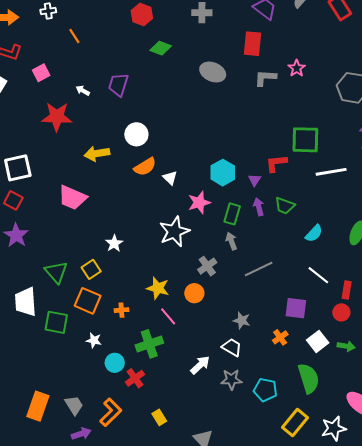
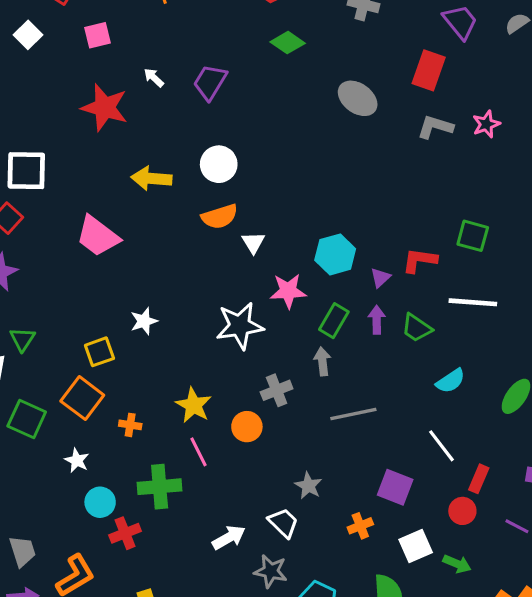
green square: (305, 140) -> (473, 236), size x0.7
white line: (331, 172) -> (473, 302), moved
green triangle: (56, 272) -> (22, 339), moved, size x0.7

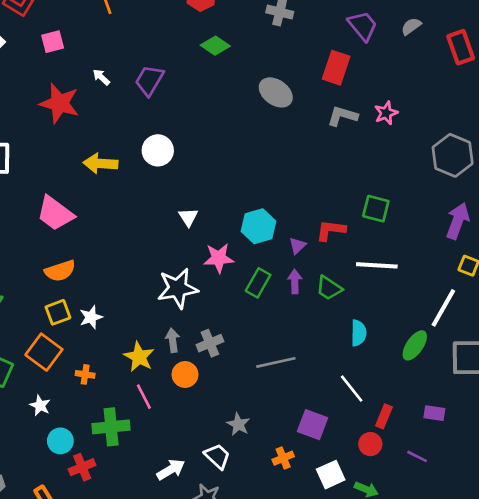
orange semicircle: (220, 217) -> (60, 271), moved
white star: (144, 321) -> (91, 317), moved
gray arrow: (322, 361) -> (173, 340), moved
cyan semicircle: (451, 381) -> (359, 333), turned -55

